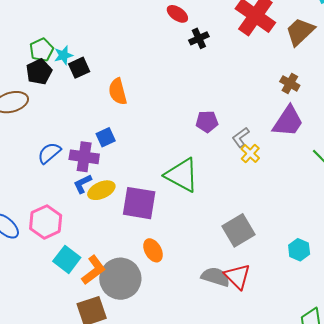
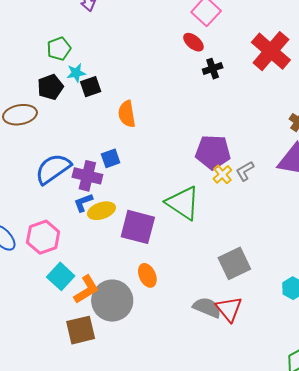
green pentagon: (42, 50) -> (59, 49), moved
purple pentagon: (207, 122) -> (213, 152), size x1.6
blue semicircle: (49, 153) -> (53, 169), size x1.5
yellow cross: (250, 154) -> (222, 174), moved

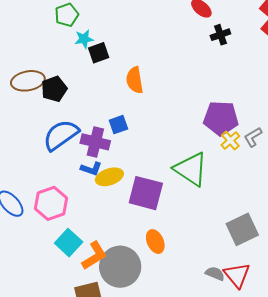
black pentagon: (50, 87) -> (54, 89), moved
blue L-shape: (83, 203) -> (91, 169), turned -140
gray semicircle: (207, 307) -> (215, 274), size x0.7

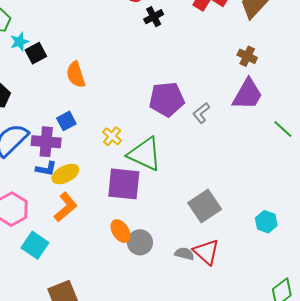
yellow cross: (230, 140) -> (112, 136), moved
purple square: (146, 193) -> (124, 184), moved
orange L-shape: (94, 256) -> (66, 207), moved
gray circle: (120, 267) -> (140, 242), moved, size x0.6

